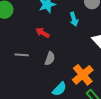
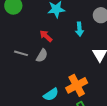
gray semicircle: (50, 58) -> (42, 56), moved

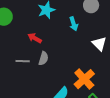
red arrow: (46, 36) -> (35, 38), moved

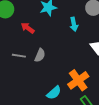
red arrow: (35, 38) -> (28, 28), moved

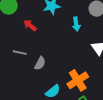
gray semicircle: (40, 55) -> (40, 63), moved

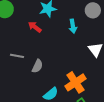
red arrow: (30, 25) -> (35, 27), moved

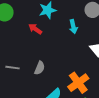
gray line: (17, 56) -> (13, 68), moved

